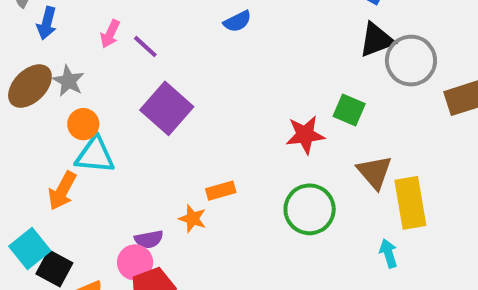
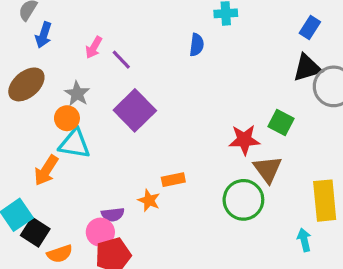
blue semicircle: (237, 21) -> (197, 45), turned -60
gray star: (68, 81) -> (77, 94), moved
brown triangle: (375, 172) -> (268, 169), moved

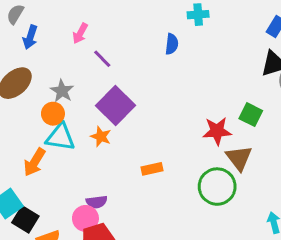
pink arrow: (94, 47) -> (80, 33), moved
orange star: (149, 200) -> (101, 137), moved

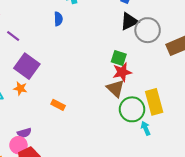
red star: (217, 131) -> (122, 72), moved
orange rectangle: (152, 169) -> (58, 105), turned 48
green circle: (217, 187) -> (132, 109), moved

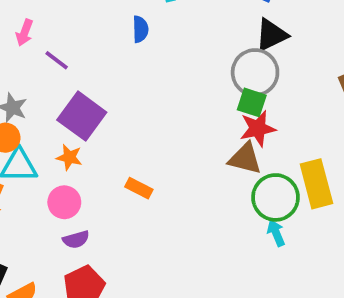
gray circle: (148, 30) -> (255, 72), moved
brown triangle: (115, 88) -> (245, 159), turned -30
cyan arrow: (146, 128) -> (276, 233), moved
pink circle: (18, 145) -> (64, 202), moved

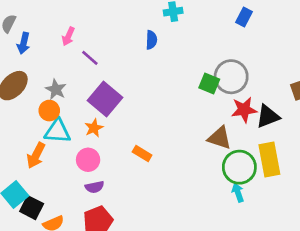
black triangle: (271, 35) -> (268, 116), moved
green square: (252, 102) -> (209, 84), moved
red star: (258, 129) -> (244, 110), moved
orange star: (69, 157) -> (94, 128), turned 30

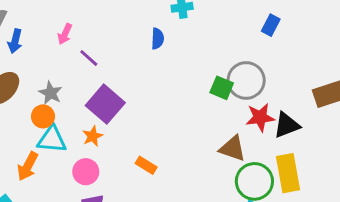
blue rectangle: (244, 17) -> (271, 25), moved

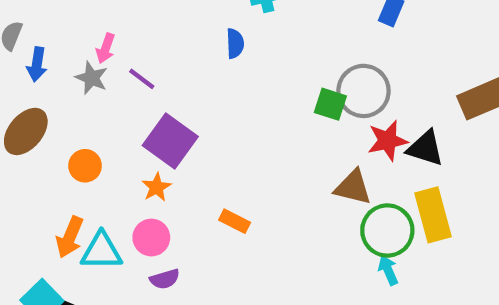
gray star: (51, 93) -> (92, 78), moved
black triangle: (287, 125) -> (425, 148), turned 44
cyan triangle: (52, 139) -> (101, 251), moved

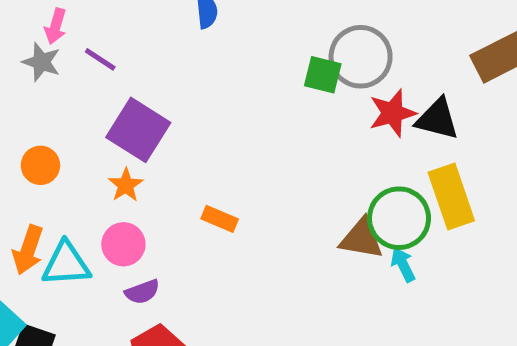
brown triangle: (353, 187) -> (361, 239), moved

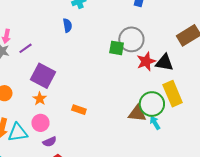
purple line: (100, 59) -> (26, 48), turned -64

